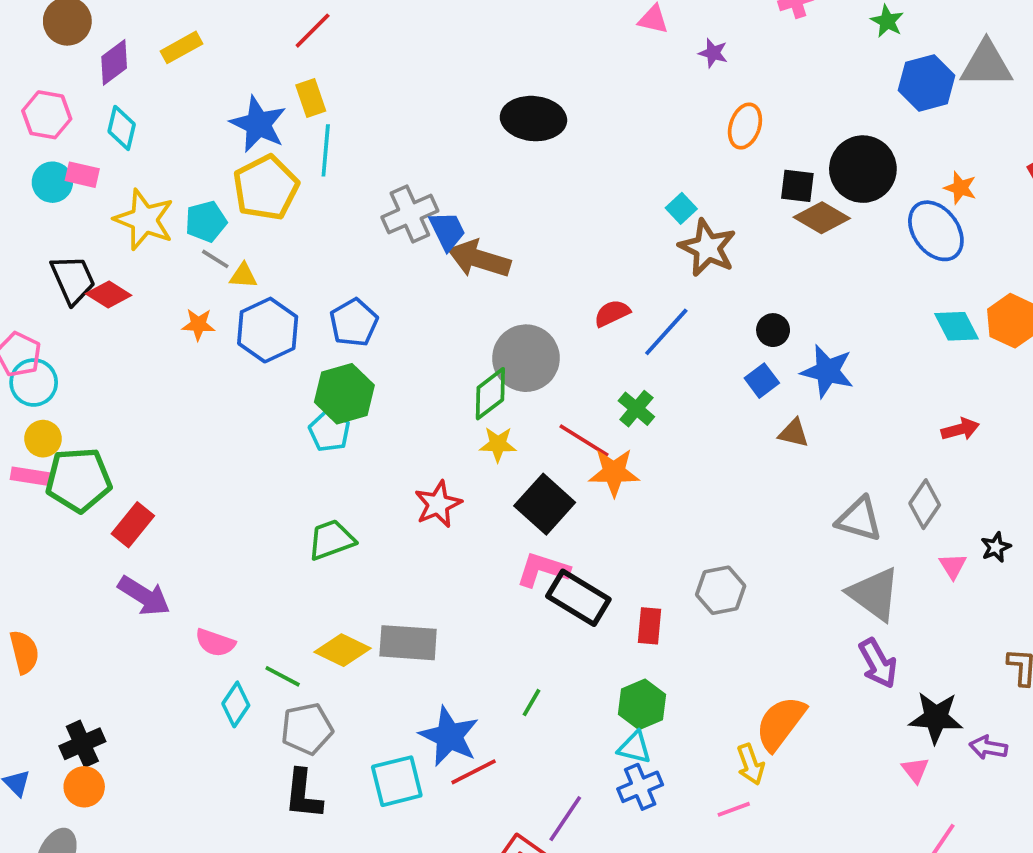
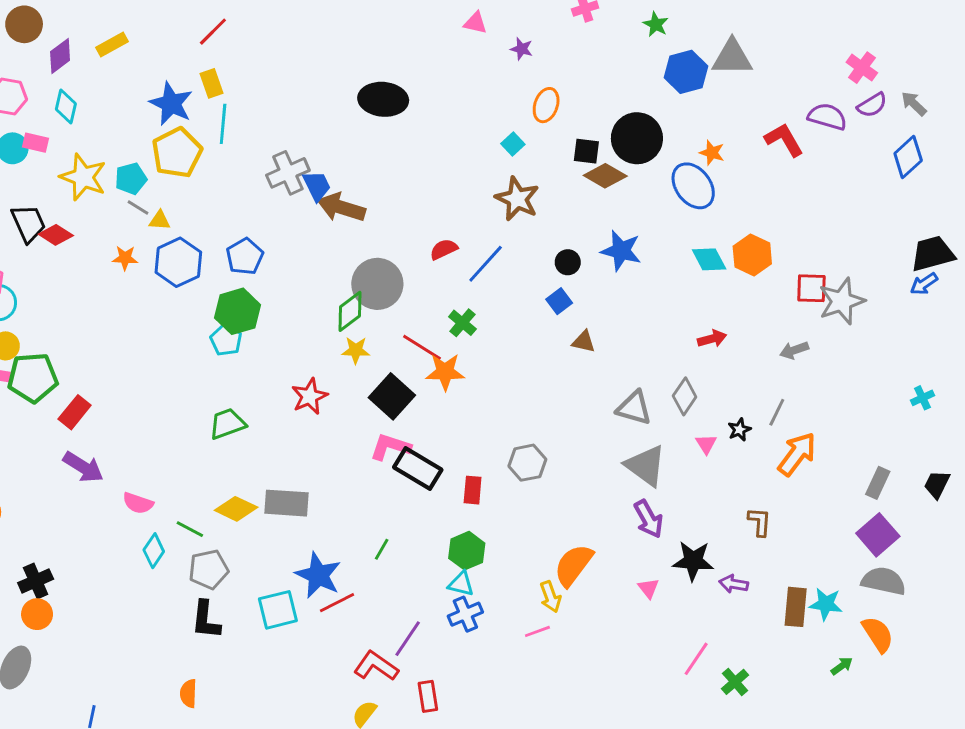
cyan square: (681, 208) -> (513, 144), moved
blue star: (827, 371) -> (621, 251), moved
pink triangle: (915, 770) -> (648, 588), moved

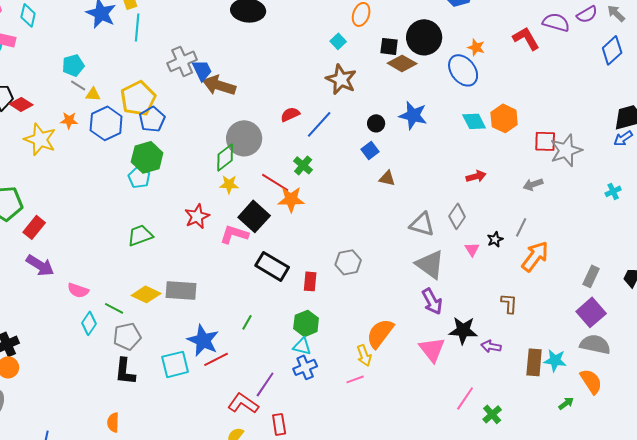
yellow pentagon: (177, 153) -> (138, 98), moved
yellow star: (83, 177) -> (40, 139), moved
cyan cross: (922, 398) -> (613, 191), moved
pink L-shape: (390, 447) -> (234, 234), moved
pink triangle: (648, 588) -> (432, 349), size x1.8

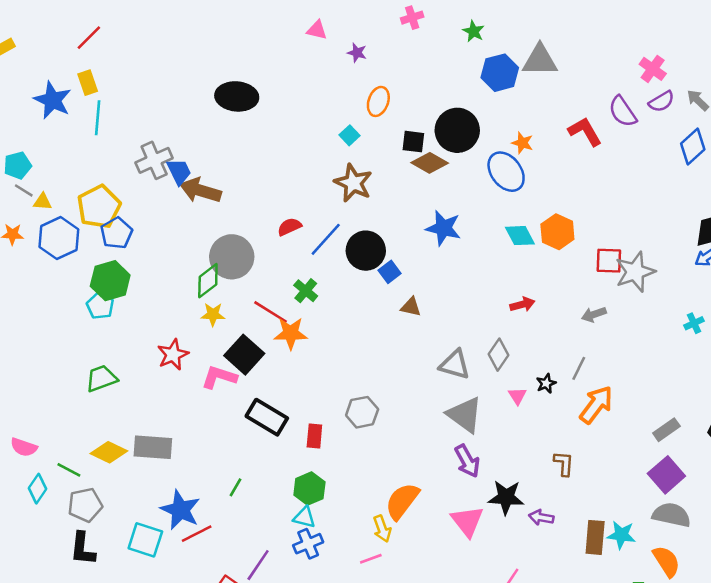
purple semicircle: (556, 22) -> (623, 111), turned -140
black circle: (376, 123) -> (366, 251), moved, size x1.8
gray rectangle: (591, 276) -> (666, 430), turned 30
cyan square: (175, 364) -> (145, 540), turned 32

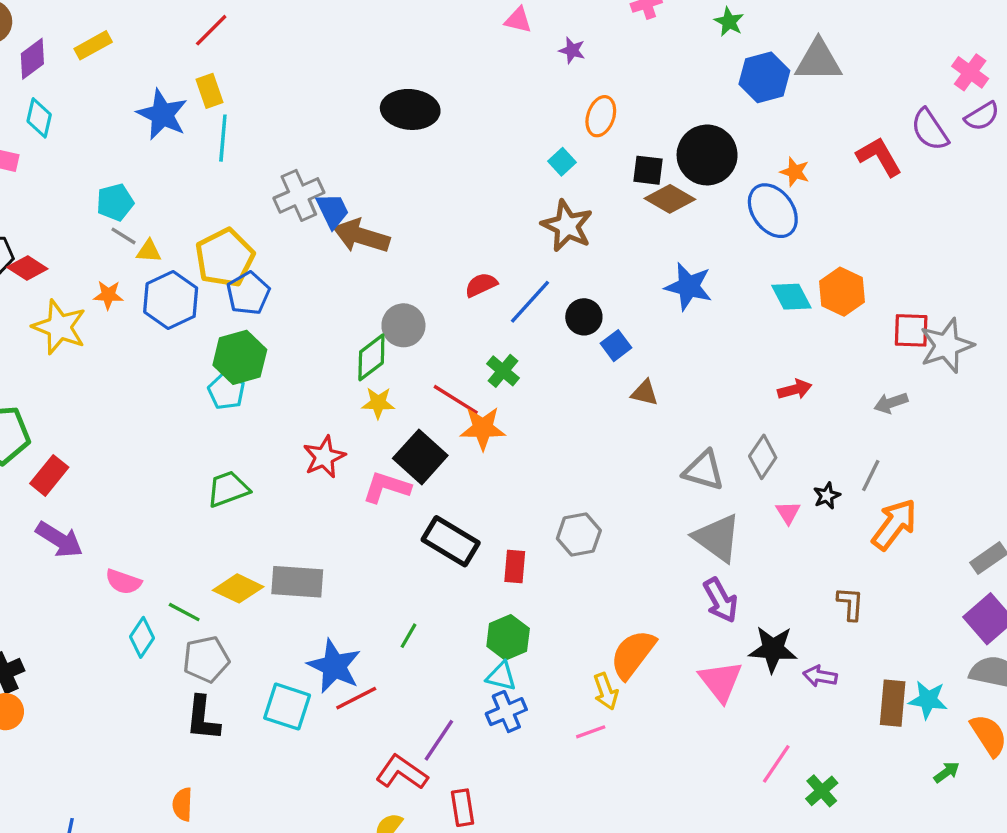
black circle: (366, 251) -> (584, 317), size x0.7
gray circle: (232, 257) -> (403, 325), size x0.7

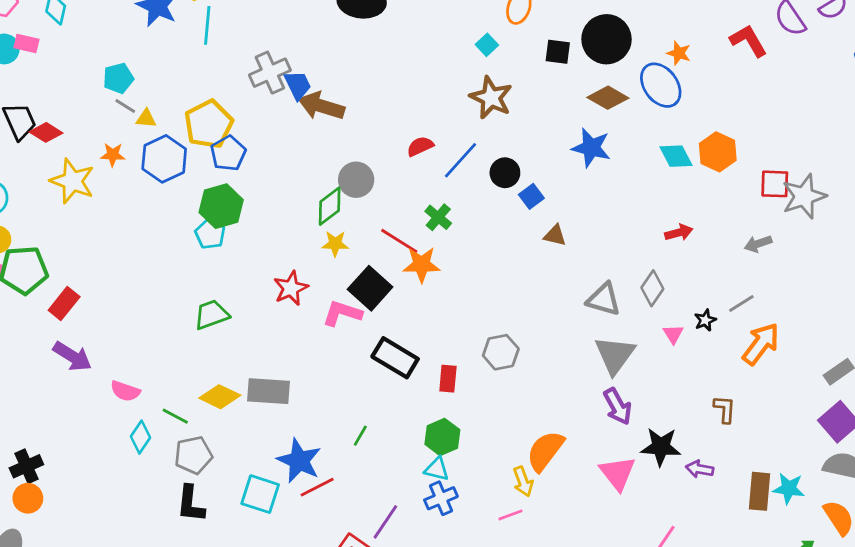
brown diamond: (670, 199) -> (608, 98), moved
gray line: (871, 475) -> (741, 304), turned 32
gray triangle: (717, 538) -> (615, 355), turned 30

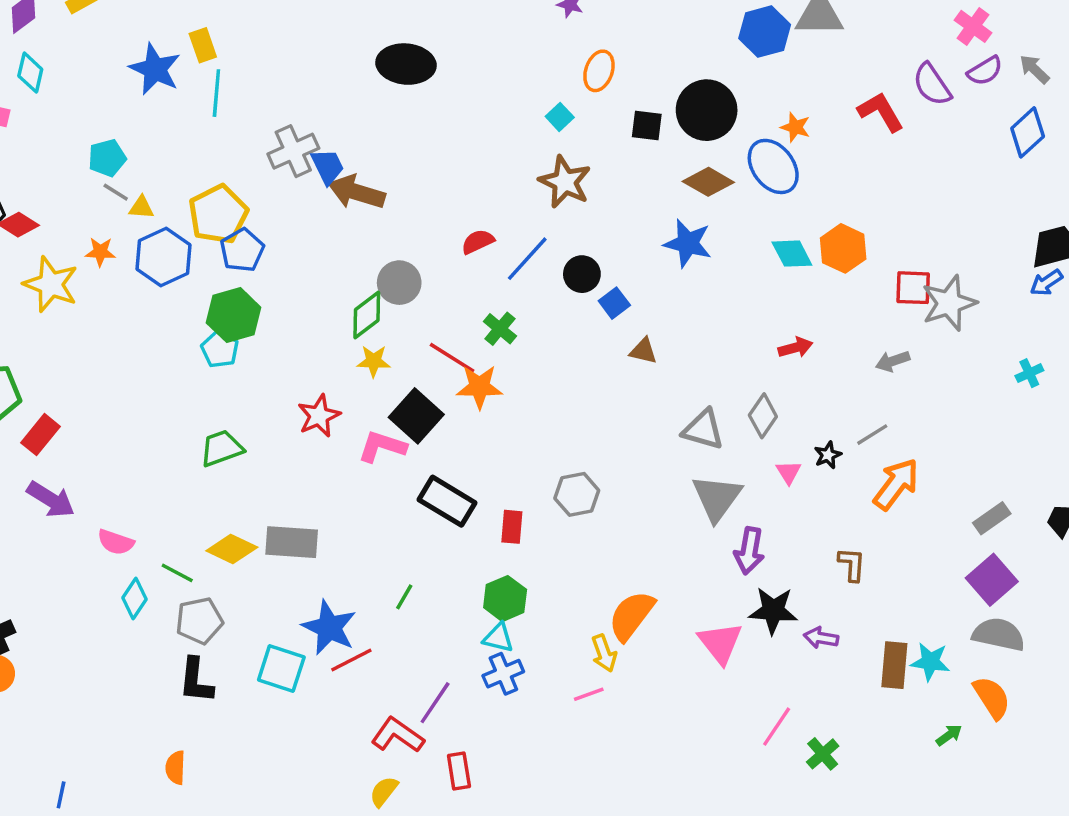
purple arrow: (618, 406) -> (749, 551), moved, turned 39

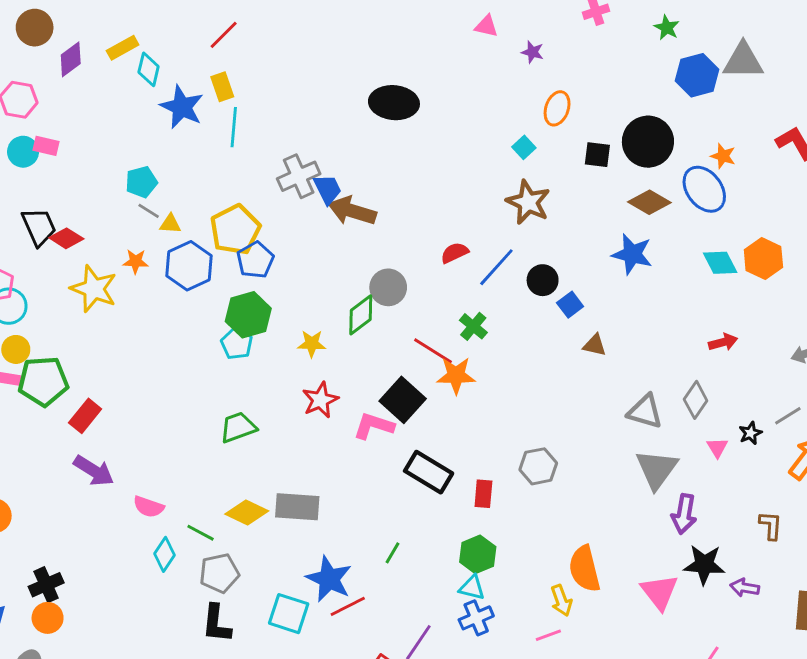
cyan diamond: (30, 73) -> (149, 69), moved
yellow star: (374, 361) -> (312, 344), moved
orange semicircle: (631, 616) -> (584, 569), turned -51

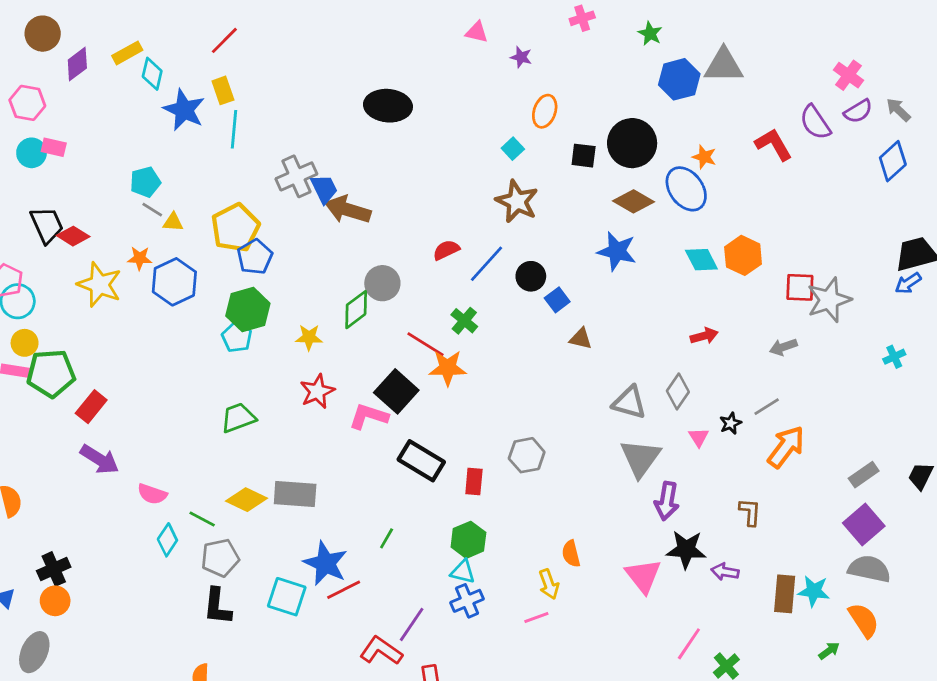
blue hexagon: (189, 266) -> (174, 282), moved
orange semicircle: (584, 569) -> (571, 554), size x0.6

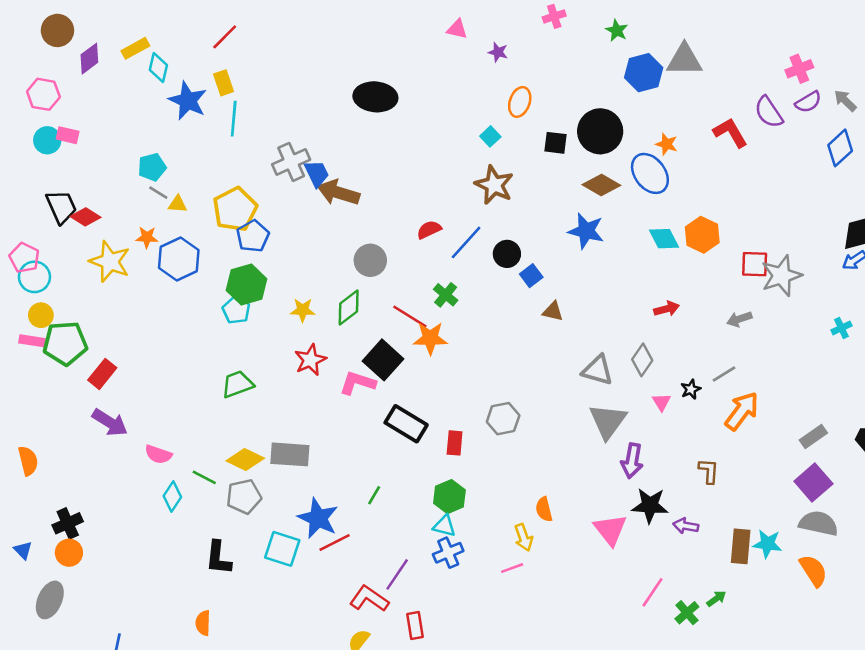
pink cross: (848, 75) -> (799, 69), turned 32
green diamond: (356, 310) -> (349, 308), moved
gray pentagon: (220, 558) -> (244, 497), moved
green arrow: (829, 651) -> (716, 599), moved

